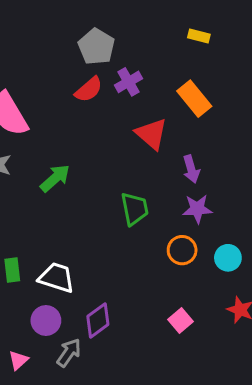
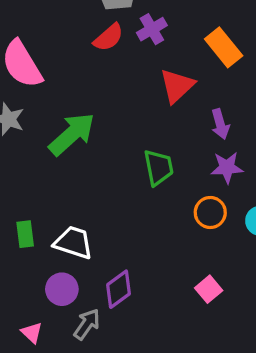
red triangle: (151, 134) -> (177, 86), turned 36
green arrow: (55, 178) -> (72, 134), size x1.4
pink triangle: (18, 360) -> (32, 333), turned -35

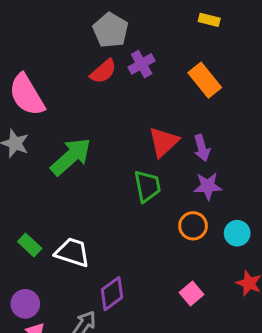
red triangle: (177, 86) -> (164, 142), moved
green rectangle: (25, 234) -> (30, 245), turned -40
purple circle: (62, 289) -> (25, 304), moved

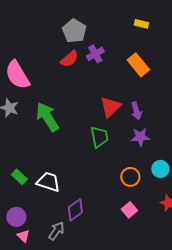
green arrow: (71, 157) -> (47, 117), turned -80
orange circle: (193, 226) -> (130, 177), moved

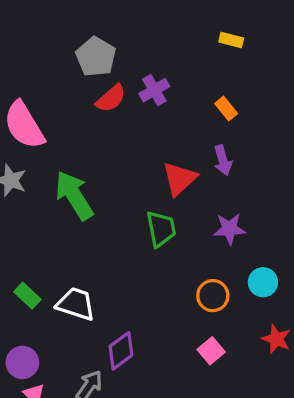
gray pentagon: (74, 31) -> (96, 57), moved
orange rectangle: (138, 65) -> (226, 108), size x0.6
purple arrow: (136, 111) -> (223, 160), moved

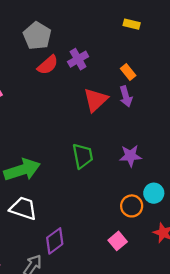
purple arrow: (223, 160) -> (126, 96), moved
red triangle: (179, 179) -> (96, 100), moved
green arrow: (74, 195) -> (22, 170), moved, turned 104
orange circle: (213, 296) -> (132, 206), moved

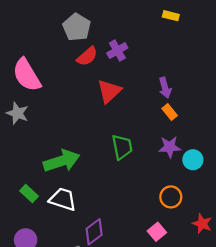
orange rectangle: (128, 72) -> (170, 112), moved
red triangle: (96, 100) -> (109, 91), moved
cyan circle: (154, 193) -> (193, 160), moved

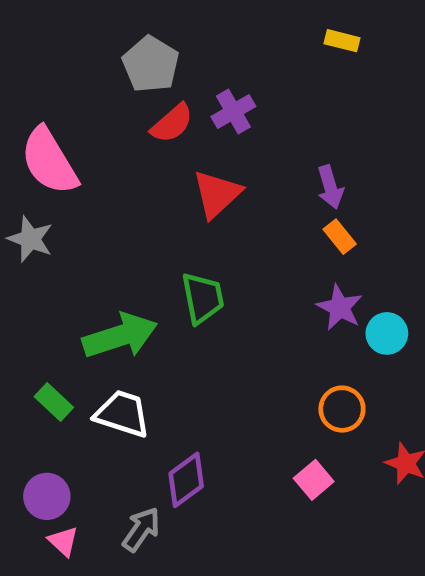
green trapezoid: (122, 147) -> (203, 298), moved
purple star: (170, 147) -> (340, 307), turned 30

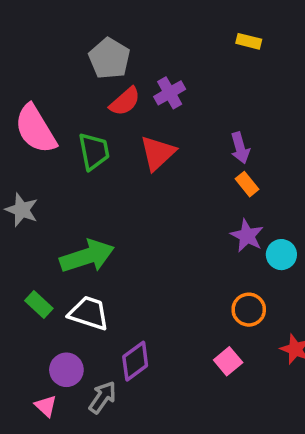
gray star: (30, 239) -> (22, 210), moved
green trapezoid: (203, 298) -> (94, 151), moved
purple circle: (47, 496) -> (66, 370), moved

